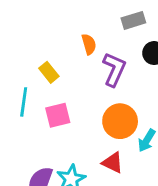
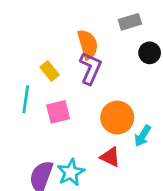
orange semicircle: (89, 44) -> (88, 44), size x1.5
purple L-shape: (114, 69) -> (90, 68), moved

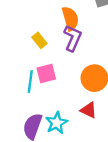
cyan line: (26, 99) -> (30, 82), moved

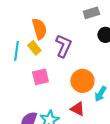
orange semicircle: (70, 19) -> (39, 29), moved
cyan line: (30, 82) -> (16, 51), moved

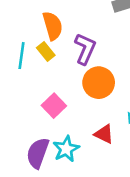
pink square: (40, 77) -> (54, 106), moved, turned -30
orange circle: (82, 81) -> (99, 83), moved

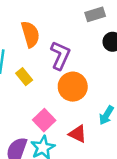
yellow rectangle: (46, 51) -> (24, 77), moved
pink square: (54, 106) -> (44, 120), moved

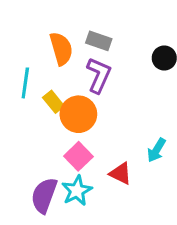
gray rectangle: (95, 14) -> (99, 41), moved, turned 36
orange circle: (73, 87) -> (78, 114), moved

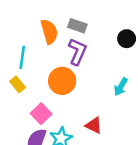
yellow rectangle: (53, 102) -> (18, 84), moved
cyan arrow: (156, 150) -> (121, 87), moved
pink square: (78, 156) -> (41, 114), moved

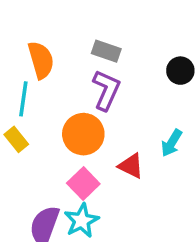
orange semicircle: (49, 32) -> (41, 60), moved
pink square: (41, 114) -> (83, 184), moved
red triangle: (94, 125) -> (131, 166), moved

